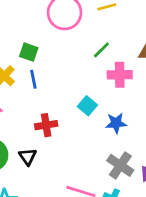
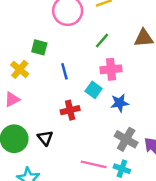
pink cross: (120, 75) -> (111, 69), moved
blue line: (33, 79) -> (64, 71), moved
red cross: (46, 125) -> (70, 110), moved

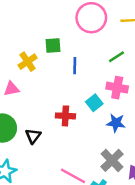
green square: (39, 47) -> (53, 46), turned -35
blue line: (64, 71) -> (75, 66), moved

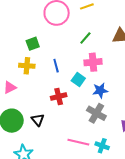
yellow cross: (28, 62) -> (27, 66), moved, turned -35
blue line: (75, 66) -> (56, 66), moved
gray cross: (112, 160) -> (96, 113), moved

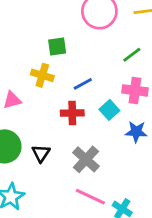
blue line: (56, 66) -> (83, 84), turned 64
red cross: (59, 97) -> (72, 113), moved
gray cross: (96, 113) -> (86, 159), moved

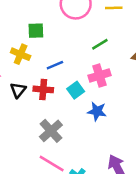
pink cross: (135, 90) -> (99, 75), turned -30
black triangle: (41, 153) -> (18, 90), moved

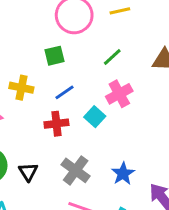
green square: (36, 31) -> (55, 56), moved
black triangle: (18, 90) -> (28, 172), moved
blue star: (97, 111) -> (123, 174), moved, turned -30

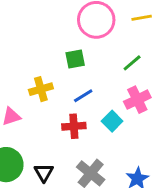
yellow cross: (21, 88) -> (41, 89), turned -30

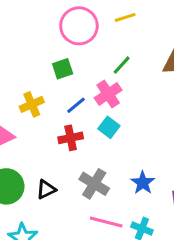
pink cross: (137, 100) -> (108, 94), moved
black triangle: (44, 173) -> (46, 189), turned 42

